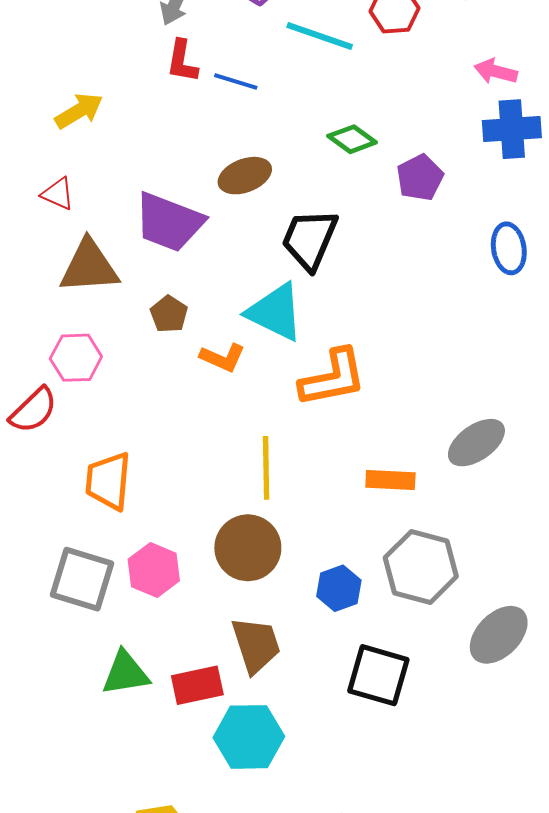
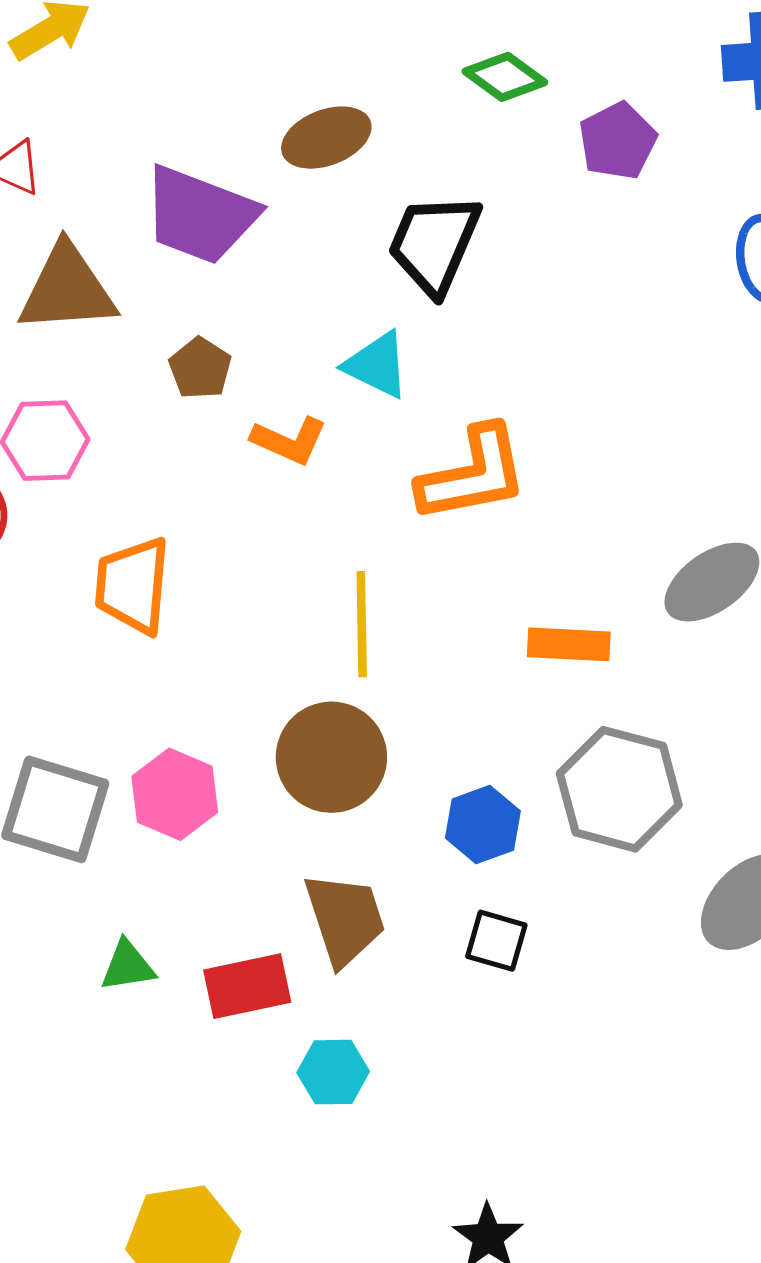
cyan triangle: (275, 312) -> (377, 365), size x0.7
orange trapezoid: (108, 481) -> (133, 585), moved
green triangle: (125, 673) -> (128, 966), size x0.7
black square: (378, 675) -> (496, 941), moved, size x0.6
cyan hexagon: (249, 737) -> (333, 1072), size x0.6

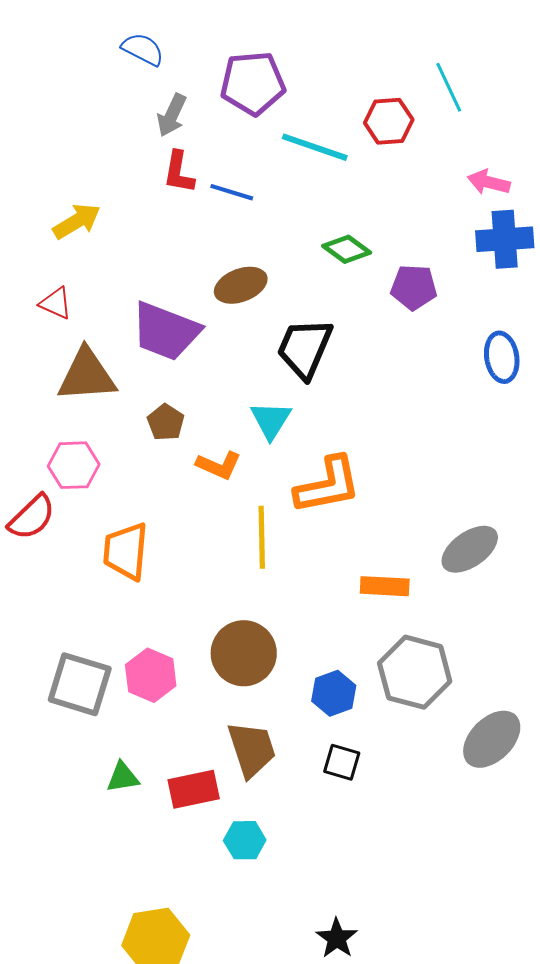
purple pentagon: (618, 141) -> (414, 287), turned 30
cyan triangle: (377, 365) -> (271, 420), turned 36
yellow line: (362, 624) -> (262, 537), moved

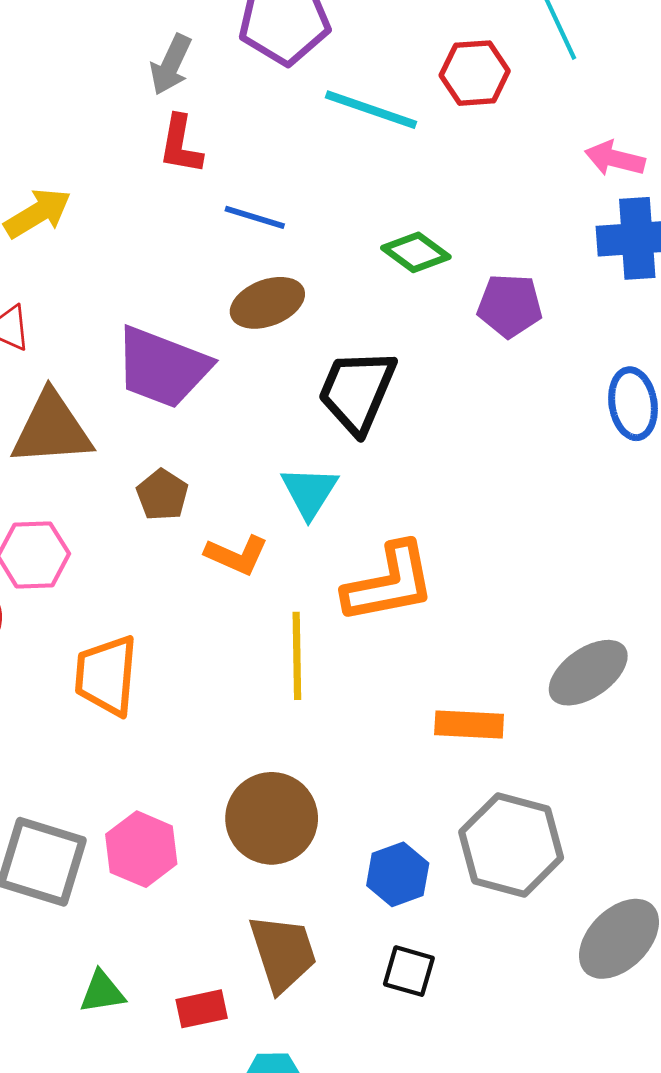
blue line: (232, 192) -> (255, 217), moved
red rectangle: (194, 789) -> (202, 1009), size x0.7

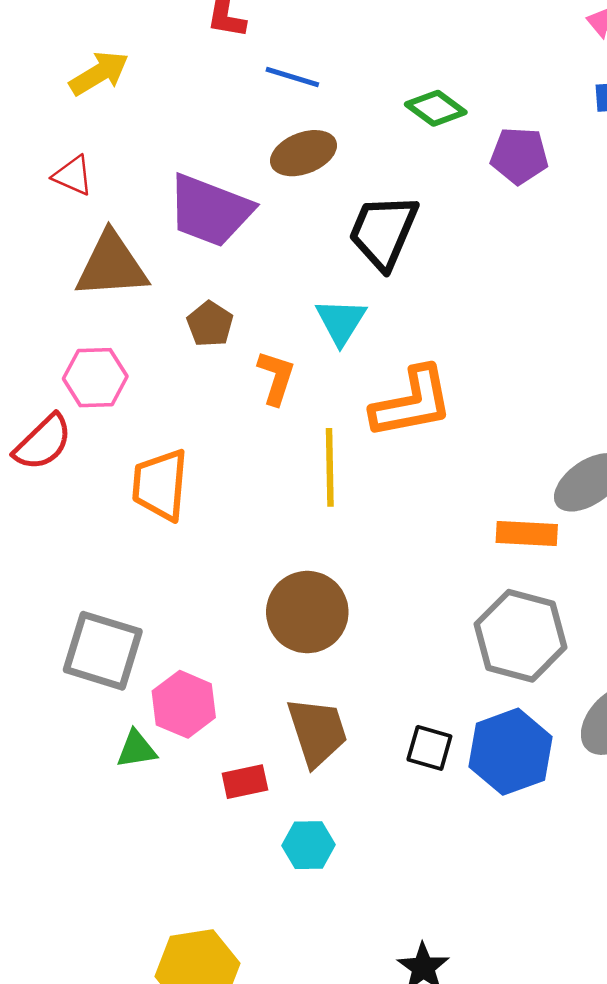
orange L-shape: (237, 555) -> (276, 378), turned -96
orange rectangle: (469, 724) -> (527, 533), moved
pink hexagon: (141, 849) -> (184, 704), moved
blue hexagon: (398, 874) -> (511, 752), moved, size x1.5
green triangle: (102, 992) -> (136, 749), moved

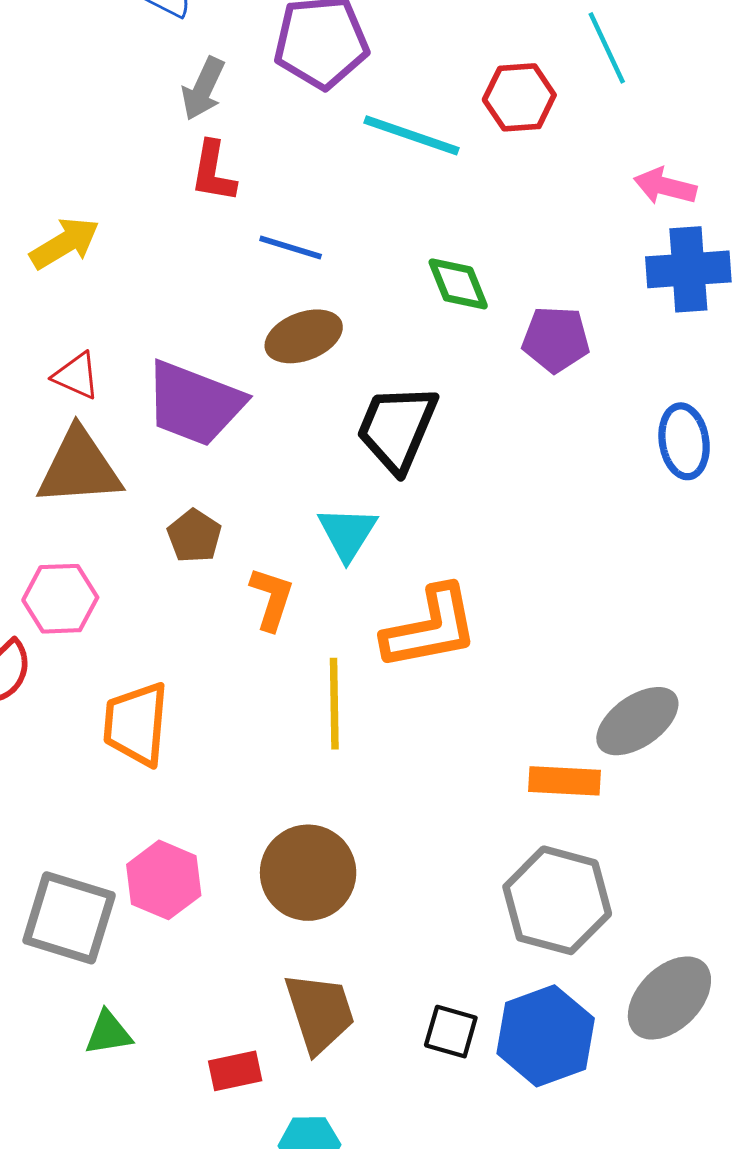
green diamond: (436, 108) -> (458, 284), turned 32
red triangle: (73, 176) -> (76, 376), moved
pink hexagon: (184, 704) -> (164, 880), moved

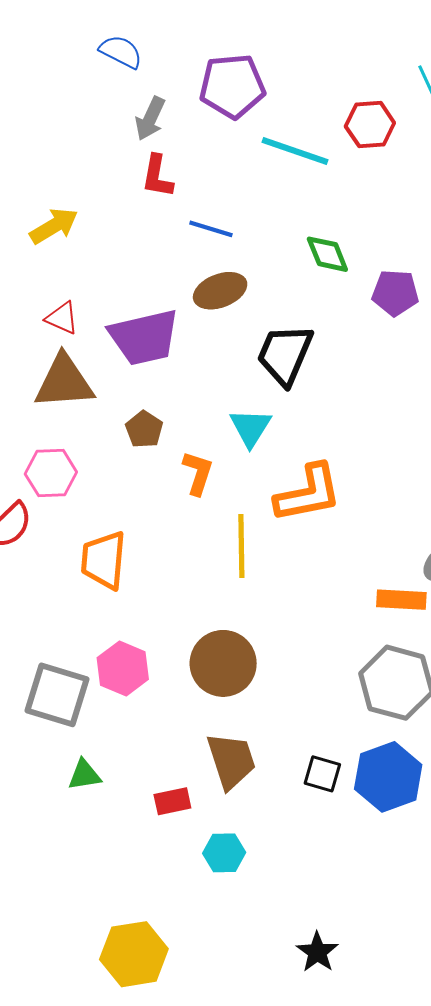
purple trapezoid: (194, 403) -> (144, 337), turned -34

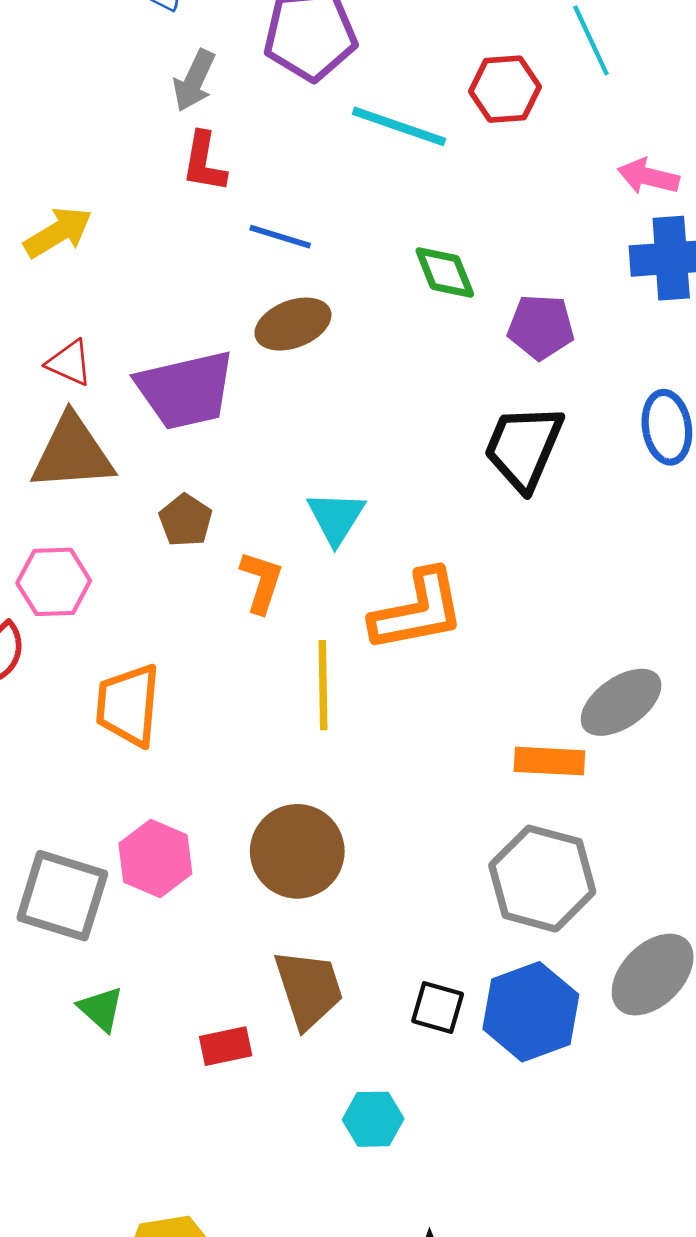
black trapezoid: (285, 355) -> (524, 447), moved
green triangle: (84, 775) -> (101, 1009), turned 51
cyan hexagon: (224, 853) -> (373, 1119), moved

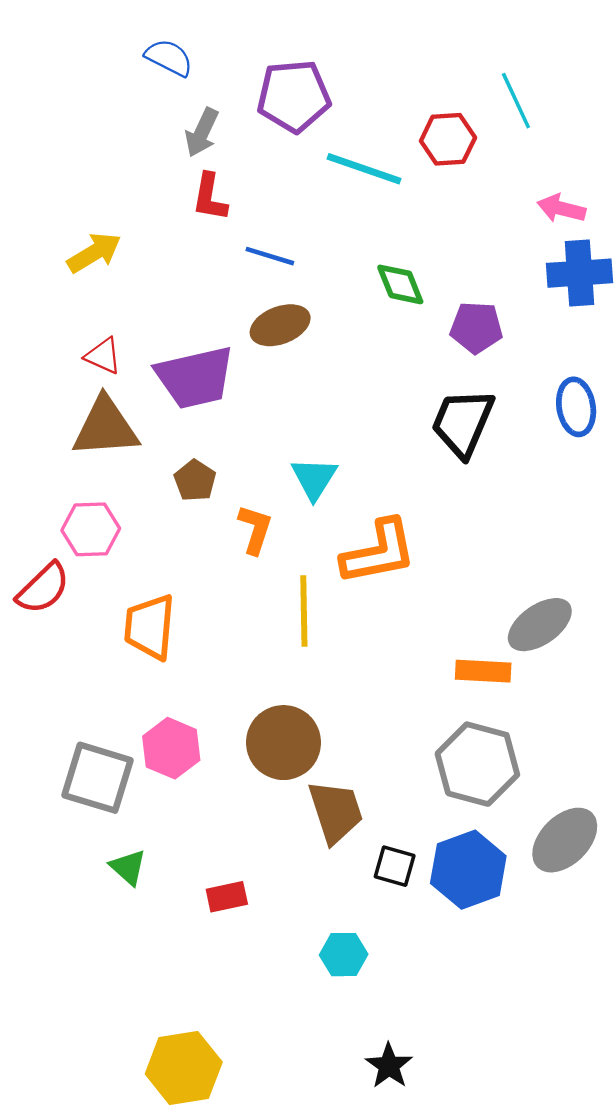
brown trapezoid: (309, 989) -> (336, 812), moved

